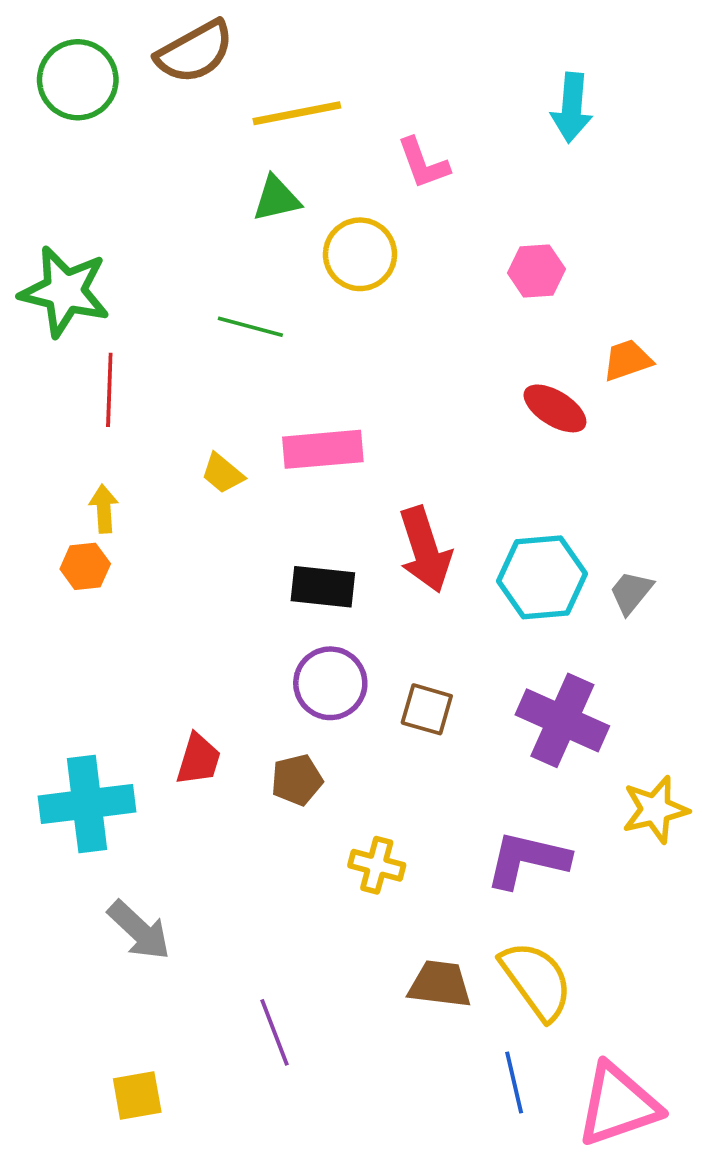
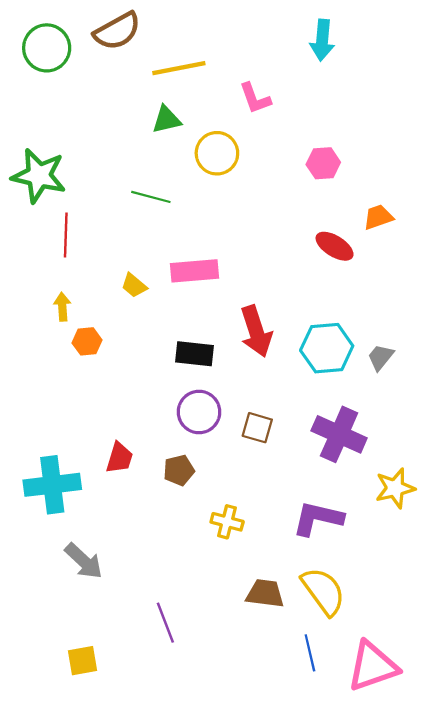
cyan arrow: (572, 108) -> (322, 40), moved
orange hexagon: (85, 566) -> (87, 341), moved

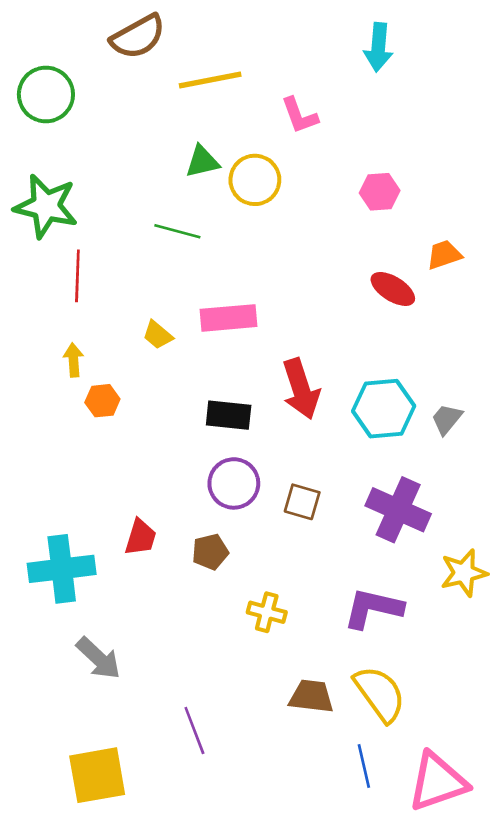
green circle: (47, 48) -> (46, 94), moved
green triangle: (167, 120) -> (202, 162), moved
yellow square: (83, 661) -> (97, 775), size x1.6

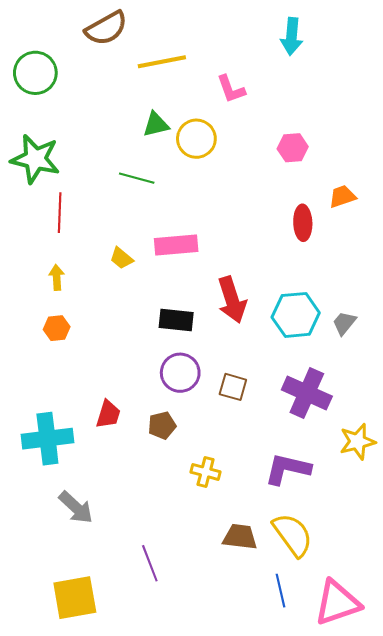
red ellipse: (393, 289) -> (303, 223), turned 56
orange hexagon: (102, 401) -> (57, 328), moved

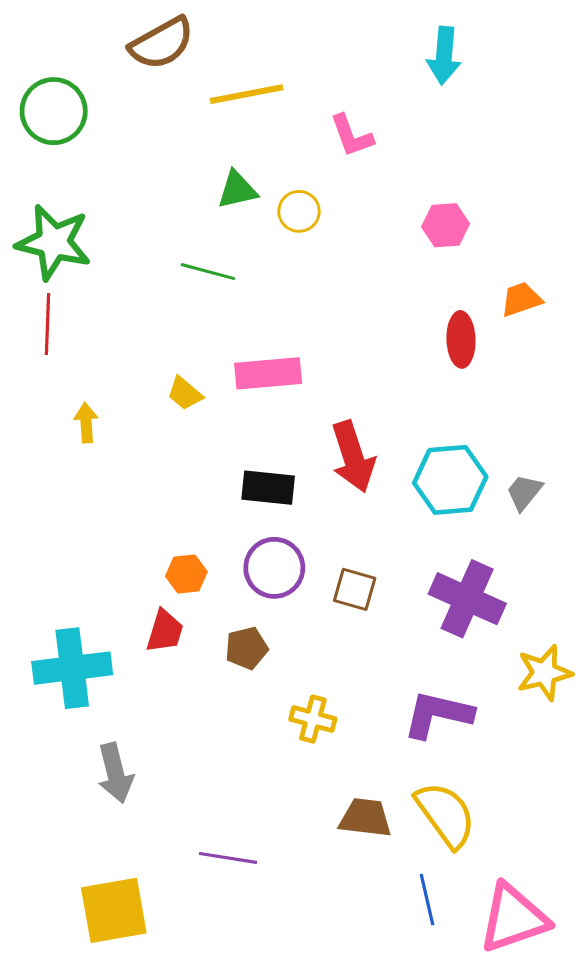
yellow circle: (196, 139) -> (299, 211), size x0.7
red line: (60, 213) -> (47, 324), moved
orange hexagon: (57, 328) -> (186, 574), moved
gray arrow: (76, 507) -> (115, 773), turned 33
purple line: (150, 563) -> (228, 858), turned -60

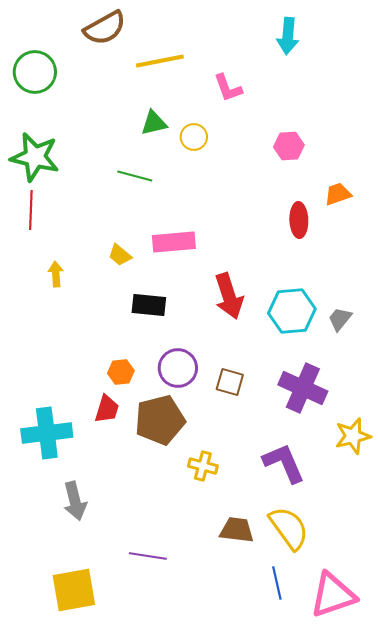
black rectangle: (268, 488) -> (149, 305), moved
brown pentagon: (247, 648) -> (160, 420), size x1.8
purple L-shape: (438, 714) -> (284, 463), turned 54

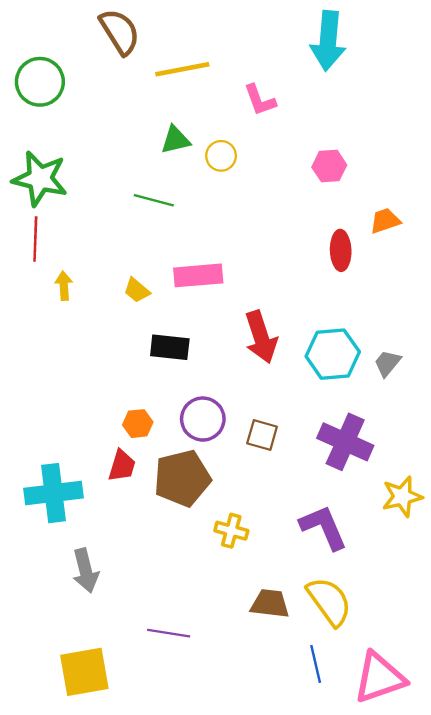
brown semicircle: (105, 28) -> (120, 32), turned -93
cyan arrow: (288, 36) -> (328, 41), size x1.4
yellow arrow: (56, 274) -> (64, 286), moved

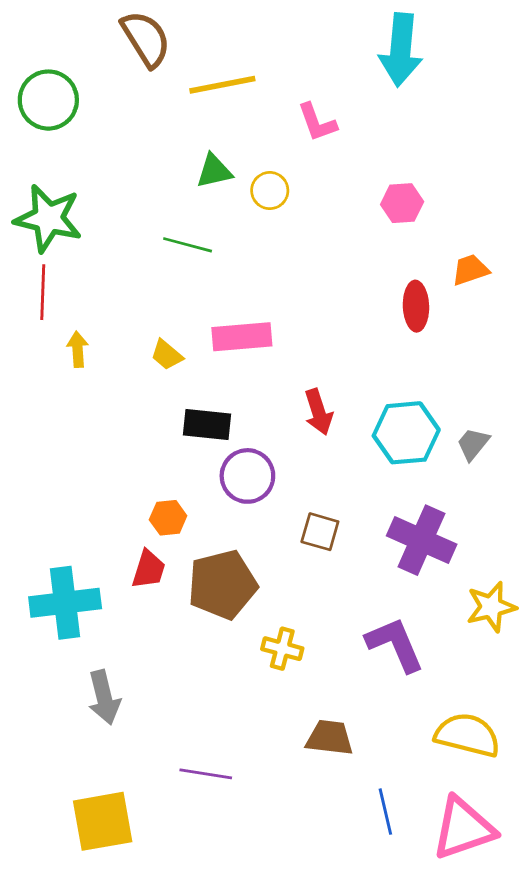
red arrow: (261, 337) -> (318, 412), size x0.7
purple circle: (203, 419) -> (247, 476), moved
yellow semicircle: (329, 601) -> (467, 735), moved, turned -40

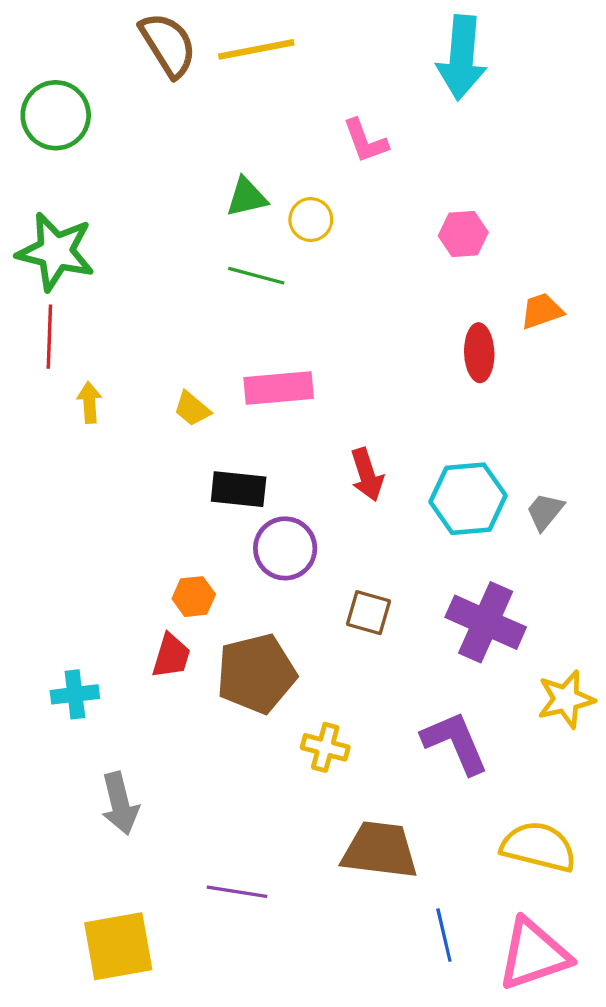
yellow line: (222, 85) -> (256, 49), moved
green line: (188, 245) -> (256, 276), moved
cyan cross: (65, 603) -> (75, 694), size x0.6
brown trapezoid: (330, 738) -> (380, 850), size x1.4

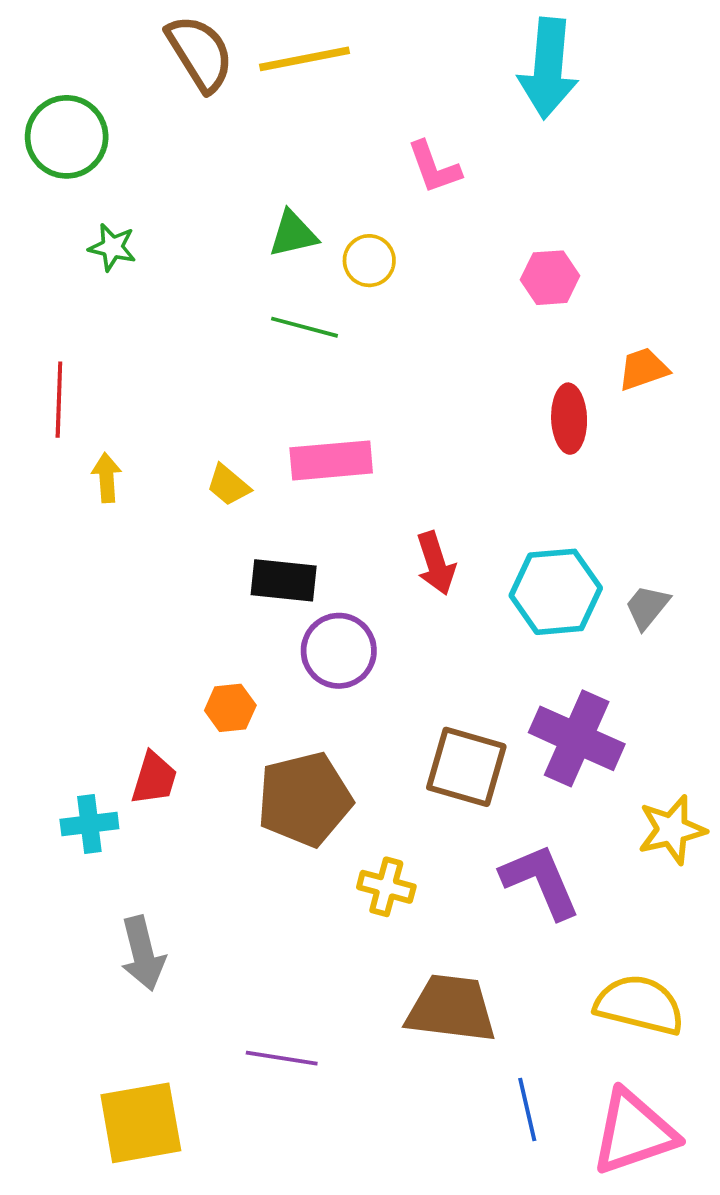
green star: (56, 252) -> (112, 247), moved, size x0.5
brown square: (369, 613) -> (466, 767), moved, size x1.5
red trapezoid: (171, 656) -> (154, 778), moved

